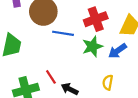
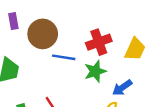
blue arrow: (118, 51) -> (122, 88), moved

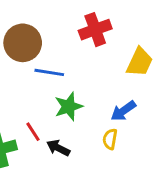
red cross: (99, 42) -> (95, 30), moved
green star: (95, 71) -> (69, 106), moved

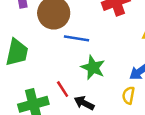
green star: (69, 106) -> (93, 68), turned -30

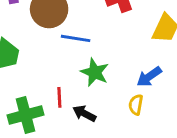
red line: (63, 89) -> (59, 97), turned 30

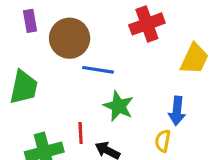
blue arrow: (149, 77) -> (177, 111), turned -50

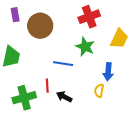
blue line: (98, 70) -> (63, 64), moved
green star: (119, 106) -> (85, 47), moved

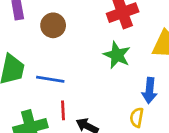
brown circle: (40, 26) -> (53, 25), size x0.7
blue line: (63, 64) -> (50, 79), moved

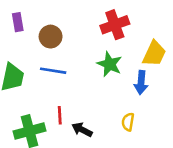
blue line: (50, 79) -> (53, 71), moved
blue arrow: (150, 91) -> (141, 82), moved

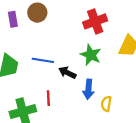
brown circle: (51, 37) -> (37, 13), moved
blue arrow: (141, 82) -> (88, 89), moved
black arrow: (82, 130) -> (67, 73), moved

